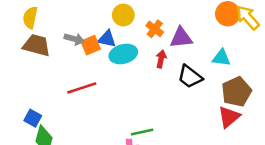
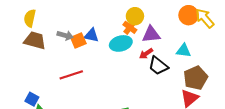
yellow circle: (123, 15) -> (135, 16), moved
cyan ellipse: (123, 54) -> (121, 43), moved
red arrow: (161, 59) -> (146, 54), moved, turned -136

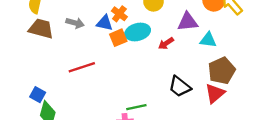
orange cross: (130, 27) -> (119, 14), moved
purple triangle: (151, 34) -> (188, 22), moved
orange square: (78, 40) -> (118, 38), moved
black trapezoid: (158, 66) -> (180, 87), moved

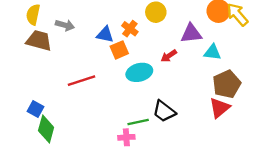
orange cross: (119, 14) -> (130, 29), moved
gray arrow: (75, 23) -> (65, 25), moved
cyan ellipse: (138, 32) -> (139, 72), moved
black trapezoid: (180, 87) -> (164, 111), moved

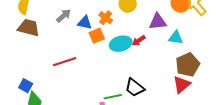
gray arrow: (65, 25) -> (64, 16), moved, turned -56
cyan ellipse: (139, 72) -> (121, 44), moved

